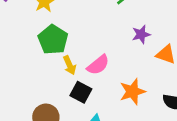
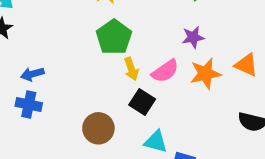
purple star: (141, 34) -> (193, 37), moved
orange star: (132, 92) -> (205, 74), moved

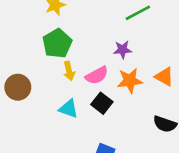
black square: (142, 102) -> (102, 103), moved
brown circle: (98, 128) -> (18, 87), moved
cyan triangle: (156, 142) -> (69, 109), moved

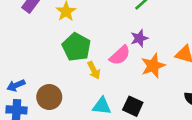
pink semicircle: (97, 75) -> (120, 55), moved
black square: (102, 103) -> (133, 106), moved

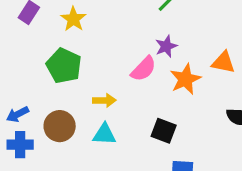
green pentagon: (76, 47) -> (64, 66), moved
yellow arrow: (94, 70) -> (104, 100), moved, turned -60
cyan triangle: (102, 106) -> (104, 134), moved

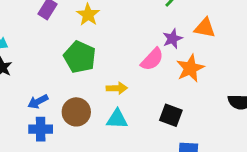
orange triangle: (223, 62) -> (205, 28), moved

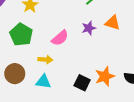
pink semicircle: (152, 59) -> (60, 38), moved
orange star: (190, 68) -> (105, 76), moved

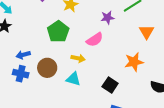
orange triangle: (112, 23) -> (146, 32), turned 35
purple star: (89, 28) -> (108, 18), moved
orange star: (105, 76) -> (134, 62), moved

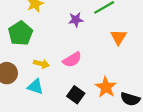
pink semicircle: (95, 40) -> (72, 60), moved
orange star: (134, 62) -> (106, 87), moved, turned -30

